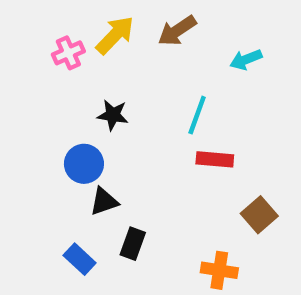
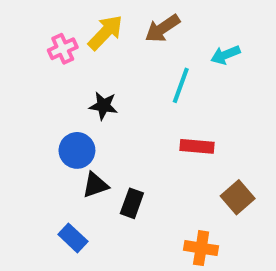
cyan line: (197, 115) -> (181, 85), moved
black rectangle: (133, 244) -> (132, 203), moved

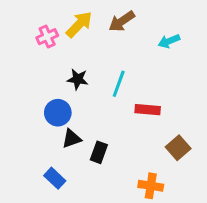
cyan line: (181, 85) -> (119, 84), moved

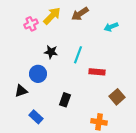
black triangle: (72, 139) -> (21, 91), moved

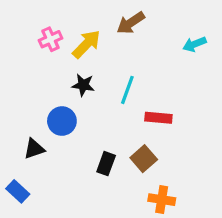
yellow arrow: (52, 16) -> (86, 44), moved
cyan arrow: (111, 27) -> (194, 44), moved
brown square: (117, 97) -> (144, 159), moved
blue rectangle: (36, 117) -> (18, 191), moved

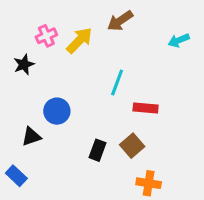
black star: (83, 85) -> (24, 64), moved, turned -30

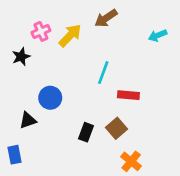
blue rectangle: (16, 176) -> (14, 155), turned 36
orange cross: (149, 183) -> (131, 161), turned 30

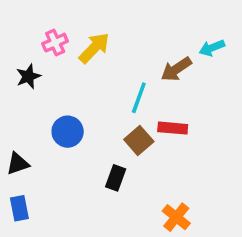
brown arrow: (106, 18) -> (176, 69), moved
black triangle: (28, 120) -> (18, 164), moved
brown square: (117, 128) -> (139, 141), moved

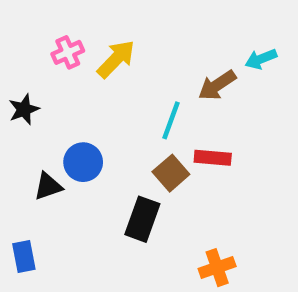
black star: (28, 76) -> (24, 109), moved
black triangle: (18, 164) -> (48, 186), moved
black rectangle: (116, 178) -> (142, 219), size x1.4
orange cross: (176, 217) -> (217, 268), turned 32

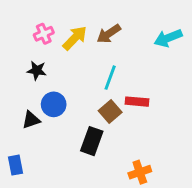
cyan arrow: (261, 59) -> (168, 38), size x1.4
brown arrow: (217, 85) -> (109, 34), moved
black star: (24, 109) -> (37, 70), moved, turned 30

